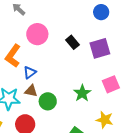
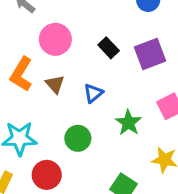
blue triangle: (30, 72) -> (93, 93), moved
brown triangle: (31, 91) -> (55, 84), moved, turned 40

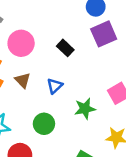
purple square: (150, 54) -> (104, 34), moved
green star: (128, 123) -> (85, 109), turned 30

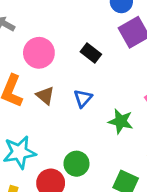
green star: (85, 109) -> (121, 121), turned 30
green circle: (44, 124) -> (76, 164), moved

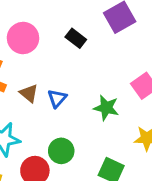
brown triangle: (45, 96) -> (29, 93), moved
blue triangle: (83, 98) -> (57, 98), moved

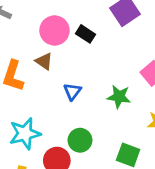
pink circle: (23, 38) -> (54, 30), moved
brown triangle: (29, 93) -> (44, 61), moved

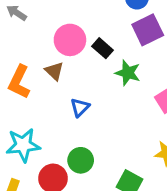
green star: (119, 97) -> (128, 73), moved

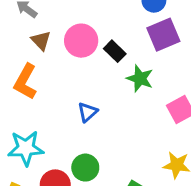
brown triangle: (54, 71) -> (41, 41), moved

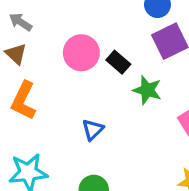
brown triangle: (41, 41) -> (16, 54), moved

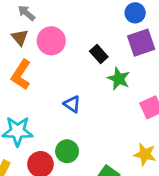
pink circle: (81, 53) -> (51, 41), moved
blue triangle: (93, 130) -> (72, 104), turned -48

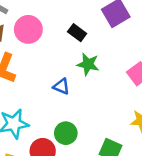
green star: (119, 79) -> (88, 64), moved

